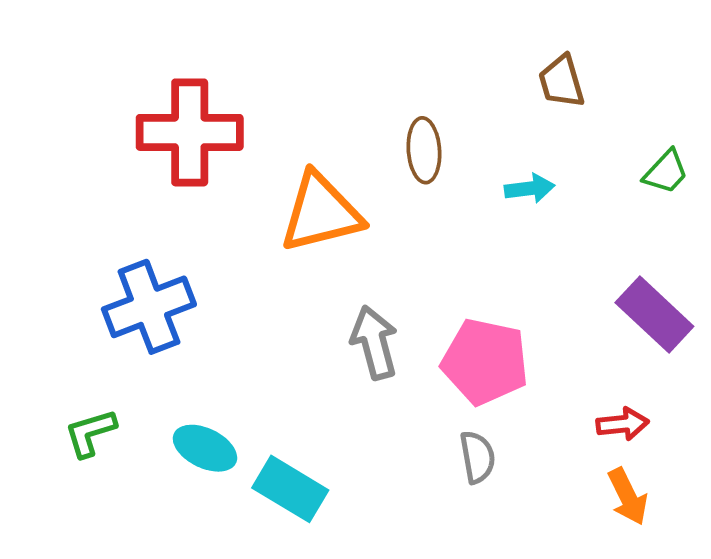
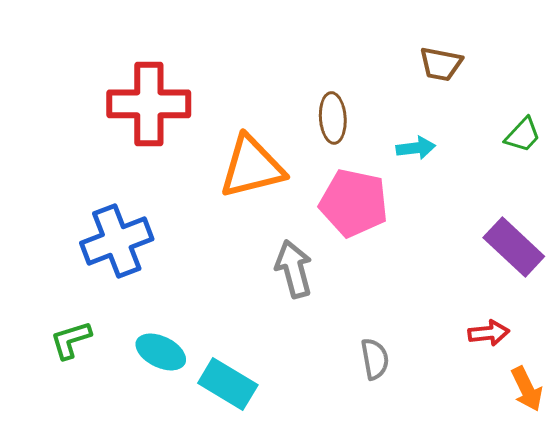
brown trapezoid: (561, 81) -> (441, 64), turned -63
pink pentagon: (485, 362) -> (354, 203), moved
orange arrow: (628, 497) -> (527, 389), moved

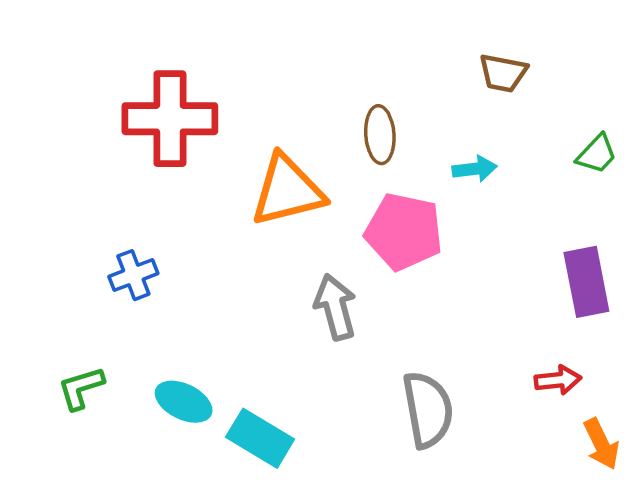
blue cross: (117, 241) -> (133, 275), size x0.6
purple rectangle: (514, 247) -> (586, 282), turned 36
gray semicircle: (375, 359) -> (428, 410), size x1.6

